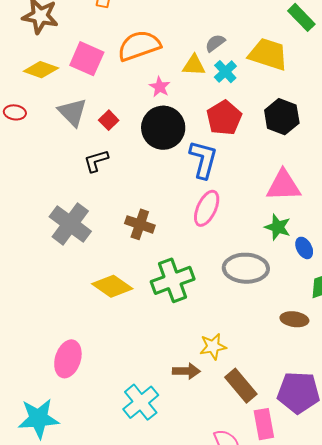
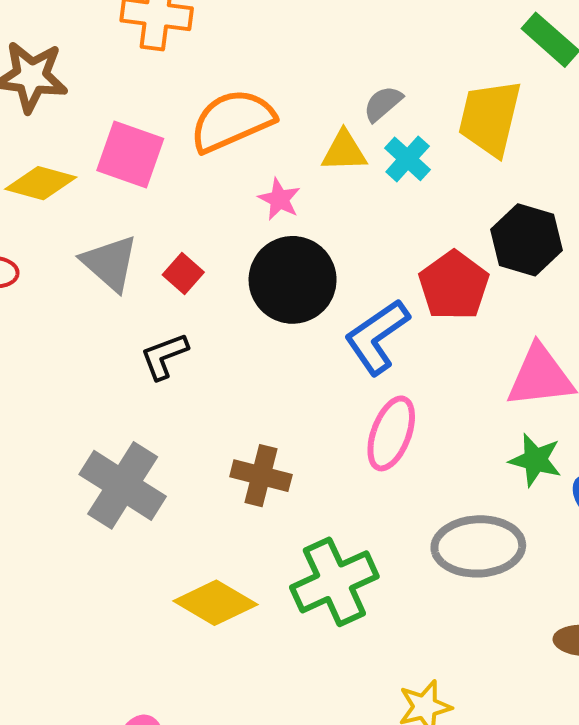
yellow trapezoid: (268, 54) -> (490, 118), turned -90
red pentagon: (224, 118) -> (454, 285), moved
blue L-shape: (203, 159) -> (377, 337), turned -135

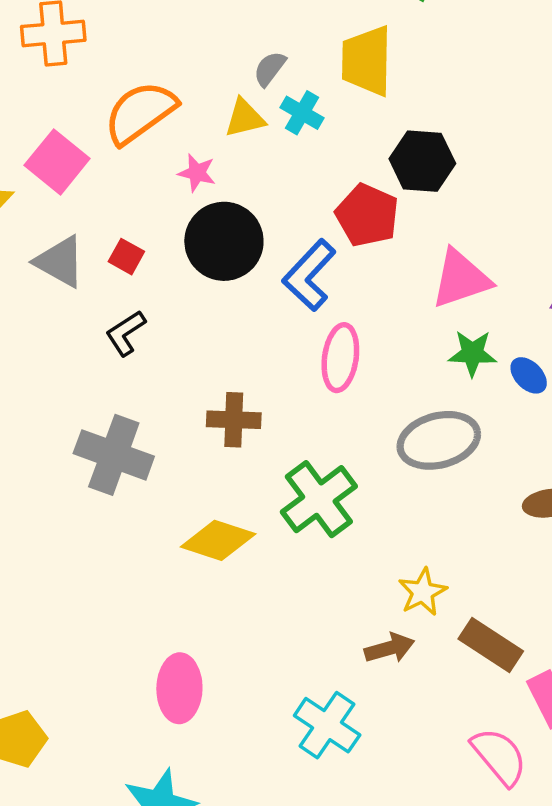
pink square: (130, 154) -> (57, 162), turned 32

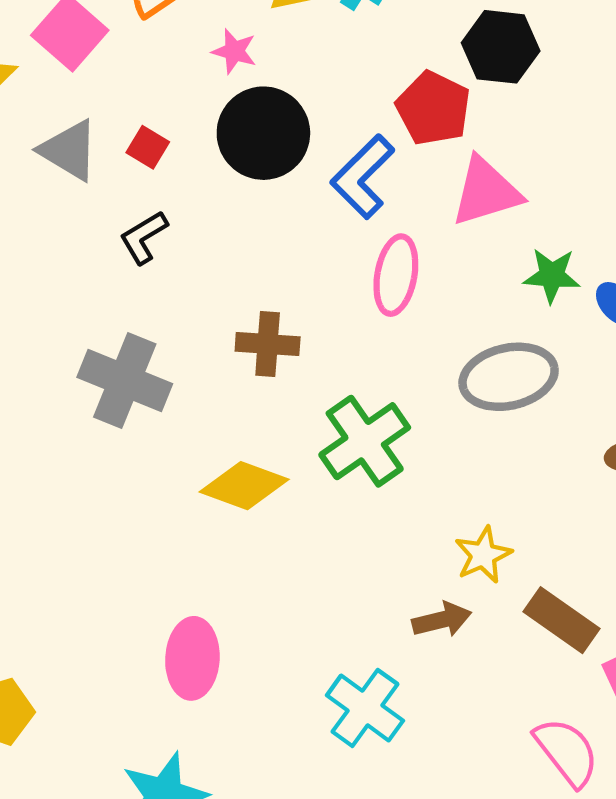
pink triangle: (461, 279) -> (486, 192), moved

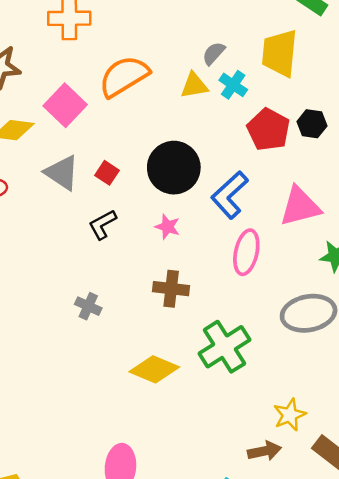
black hexagon: (501, 47) -> (312, 124), size x0.7
pink star: (234, 51) -> (167, 227), moved
red pentagon: (433, 108) -> (268, 130), moved
gray cross: (125, 381) -> (88, 306), size x0.5

